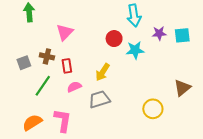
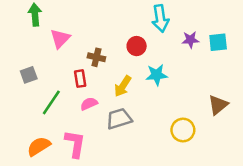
pink triangle: (65, 32) -> (60, 38), moved
cyan star: (135, 50) -> (157, 75), moved
brown cross: (47, 56) -> (96, 57), moved

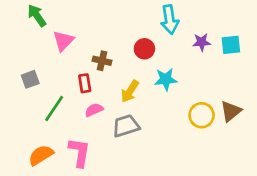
green arrow: (35, 15) -> (37, 16), turned -30
yellow circle: (183, 130) -> (202, 115), moved

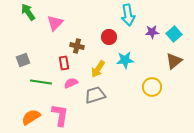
pink triangle: (63, 41) -> (55, 23), moved
cyan square: (231, 45) -> (174, 34), turned -35
green line: (54, 109) -> (41, 82), turned 65
brown triangle: (231, 111) -> (174, 61), moved

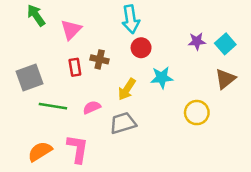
cyan arrow: (128, 15) -> (131, 19), moved
gray square: (23, 60) -> (30, 78), size x1.5
red rectangle: (64, 63) -> (75, 67), moved

